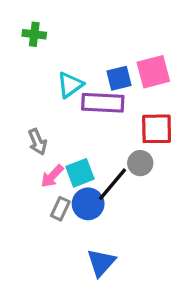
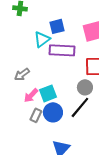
blue square: (119, 78) -> (57, 26), moved
gray arrow: (38, 142) -> (22, 74), turned 77
black line: (113, 184) -> (80, 107), moved

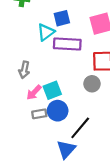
gray arrow: (22, 74) -> (24, 70), turned -42
black line: (80, 107) -> (80, 128), moved
gray rectangle: (36, 115) -> (39, 114), turned 56

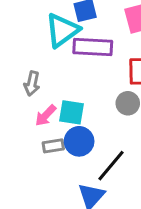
cyan triangle: (46, 32) -> (62, 30), size x1.4
cyan square: (52, 90) -> (71, 112), turned 30

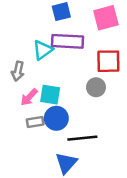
cyan triangle: (62, 30) -> (43, 50), moved, size x0.7
black line: (111, 166) -> (82, 138), turned 44

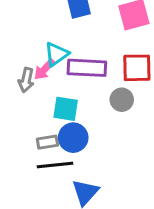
purple rectangle: (67, 41) -> (87, 68), moved
pink arrow: (29, 97) -> (44, 69), moved
black line: (82, 138) -> (55, 165), moved

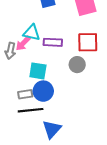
cyan triangle: (57, 54) -> (32, 33), turned 48
purple rectangle: (87, 68) -> (53, 42), size x0.7

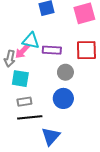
gray circle: (77, 65) -> (65, 72), moved
cyan square: (38, 71) -> (20, 79), moved
blue circle: (43, 91) -> (63, 98), moved

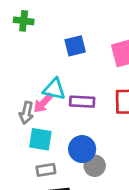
gray circle: (65, 72) -> (95, 166), moved
blue circle: (63, 98) -> (82, 149), moved

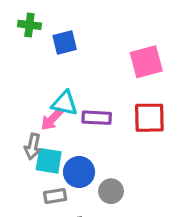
blue square: (75, 46) -> (65, 43), moved
gray arrow: (26, 113) -> (33, 146), moved
blue circle: (82, 149) -> (79, 172), moved

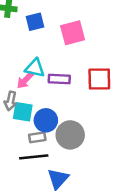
pink square: (146, 62) -> (73, 33), moved
gray circle: (111, 191) -> (70, 135), size x1.5
gray rectangle: (55, 196) -> (37, 137), moved

